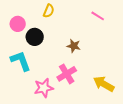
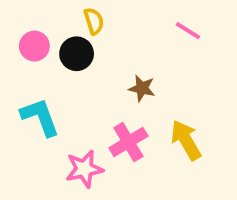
yellow semicircle: (49, 11) -> (94, 21), turned -40
black circle: (35, 37) -> (77, 54), moved
yellow arrow: (104, 84) -> (186, 140), moved, turned 30

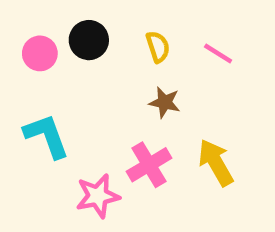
yellow semicircle: (94, 21) -> (158, 47), moved
pink line: (188, 31) -> (218, 53), moved
black circle: (77, 54) -> (89, 40), moved

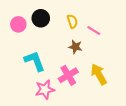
pink line: (218, 53) -> (94, 30), moved
cyan L-shape: (47, 136) -> (35, 61), moved

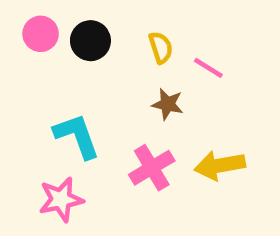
pink circle: (18, 24) -> (41, 34), moved
yellow arrow: (99, 74) -> (220, 165), turned -70
pink star: (45, 90) -> (61, 199), moved

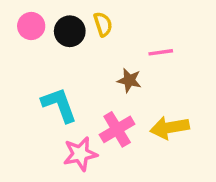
yellow semicircle: (161, 47) -> (103, 24), moved
pink line: (208, 68) -> (161, 52), turned -40
pink star: (61, 199) -> (80, 154), moved

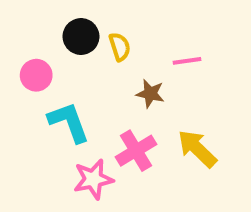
yellow semicircle: (103, 24) -> (120, 47), moved
pink circle: (31, 26) -> (36, 75), moved
yellow arrow: (170, 128) -> (197, 149), turned 54

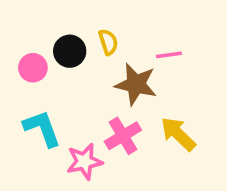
black circle: (81, 37) -> (70, 51), moved
brown star: (150, 94) -> (136, 84), size x1.6
cyan L-shape: (69, 122) -> (42, 128), moved

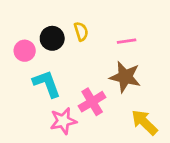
brown star: (136, 84) -> (125, 77), moved
cyan L-shape: (42, 128) -> (47, 84), moved
yellow arrow: (178, 134) -> (144, 122), moved

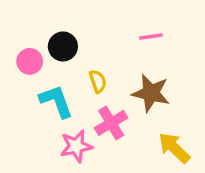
yellow semicircle: (81, 31) -> (98, 81), moved
pink line: (127, 41) -> (151, 37), moved

